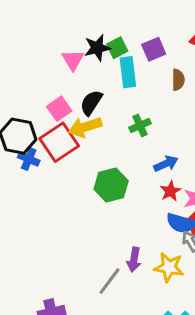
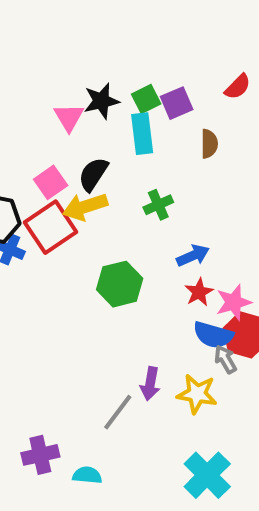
green square: (117, 48) -> (146, 99), moved

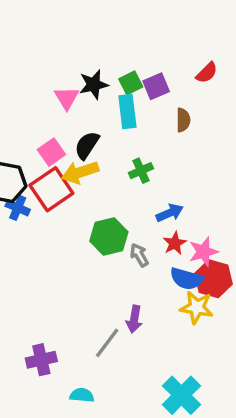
gray arrow: (225, 359) -> (139, 255), moved
yellow star: (197, 394) -> (197, 307), moved
purple cross: (40, 455) -> (41, 360), moved

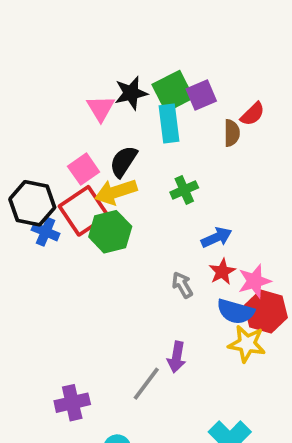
red semicircle: (207, 73) -> (253, 114), moved
green square: (131, 83) -> (173, 91), size x1.5
green hexagon: (109, 236) -> (110, 232), moved

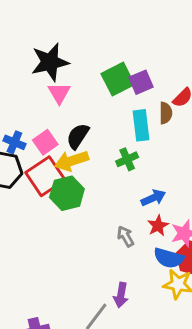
black star: (131, 93) -> (50, 62), moved, size x1.4
cyan rectangle: (169, 123) -> (141, 125), moved
blue cross: (46, 232) -> (14, 142), moved

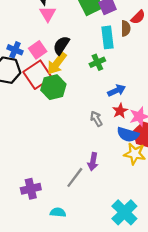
yellow arrow: (72, 161) -> (57, 63), turned -35

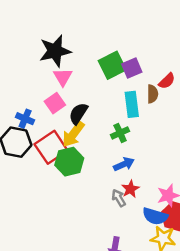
pink square: (38, 50) -> (55, 103), moved
blue arrow: (117, 91) -> (124, 164), moved
red star: (120, 111) -> (130, 189), moved

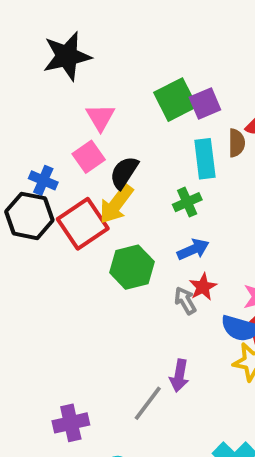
black star: (55, 51) -> (67, 56), moved
green hexagon: (69, 162) -> (132, 267), moved

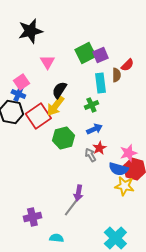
pink square: (89, 157) -> (21, 82), moved
purple arrow: (179, 376) -> (78, 193), moved

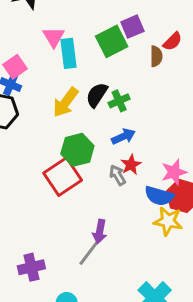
green square: (85, 53) -> (112, 41), moved
cyan rectangle: (100, 83) -> (69, 53), moved
black semicircle: (59, 90) -> (97, 95), moved
red square: (38, 116) -> (63, 177), moved

